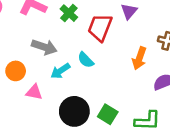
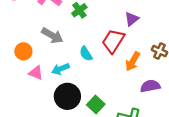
red trapezoid: (100, 28) -> (113, 41), moved
cyan arrow: (60, 71) -> (61, 69), moved

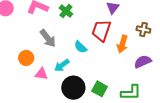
gray arrow: (52, 36) -> (48, 38), turned 36

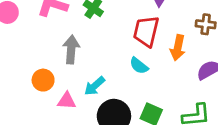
gray arrow: (48, 38) -> (71, 49), turned -132
cyan semicircle: (81, 47) -> (139, 66), moved

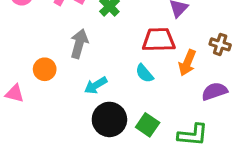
red trapezoid: (146, 31) -> (159, 40), turned 64
pink triangle: (67, 101) -> (15, 93), moved

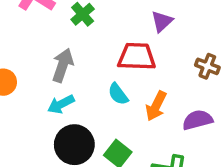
gray arrow: (79, 44) -> (63, 65), moved
orange arrow: (187, 63) -> (156, 106), moved

